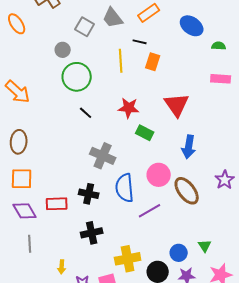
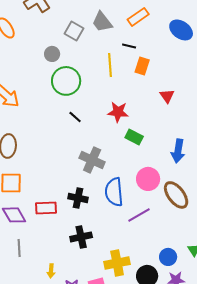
red triangle: (177, 105) -> (167, 96), moved, size x0.6

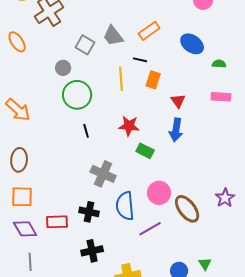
red triangle: (167, 96) -> (178, 101), moved
black line: (75, 117) -> (86, 131), turned 32
blue arrow: (178, 151) -> (176, 130), moved

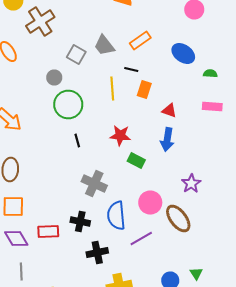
red triangle: (178, 101) -> (169, 110), turned -35
purple star: (225, 198) -> (191, 184), moved
black cross: (92, 251) -> (97, 252), moved

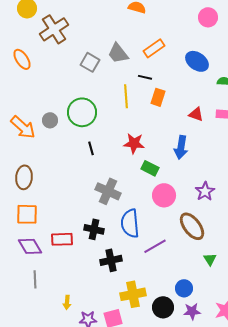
gray circle: (54, 78) -> (50, 120), moved
red triangle: (169, 110) -> (196, 114), moved
pink circle: (150, 202) -> (164, 195), moved
green triangle: (196, 274) -> (210, 259), moved

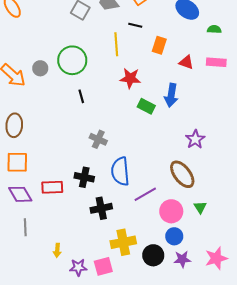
orange rectangle: (158, 97) -> (159, 45), moved
red star: (134, 143) -> (130, 78), moved
green rectangle: (150, 168) -> (146, 106), moved
gray cross: (108, 191) -> (98, 139), size x0.7
pink circle: (164, 195) -> (171, 211), moved

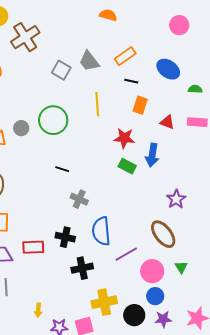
black line: (135, 25) -> (131, 81), moved
red star: (130, 78) -> (124, 138), moved
black line: (81, 96) -> (62, 169), moved, turned -56

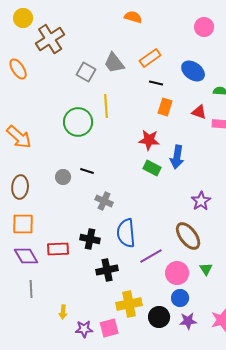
yellow line: (97, 104) -> (106, 106), moved
red triangle: (167, 122) -> (199, 112), moved
gray circle: (21, 128) -> (63, 177), moved

